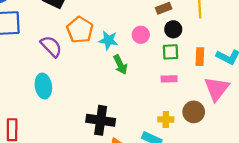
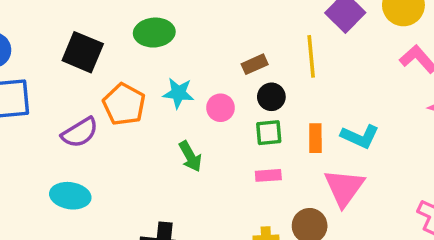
cyan star: (108, 40) -> (178, 93), moved
purple semicircle: (51, 46) -> (80, 133), turned 105
cyan ellipse: (43, 86) -> (70, 196), turned -70

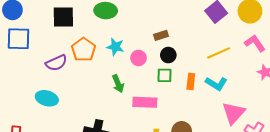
black square: (83, 52) -> (63, 17), turned -30
yellow line: (311, 56) -> (219, 53), moved, turned 65
pink rectangle: (268, 175) -> (145, 102), moved, size x1.6
pink triangle: (344, 188) -> (234, 113), moved

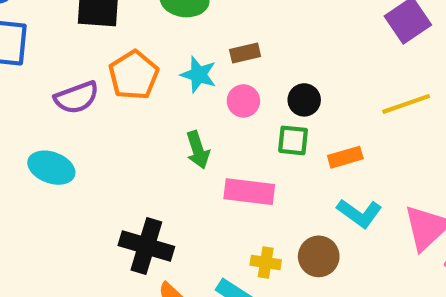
brown rectangle: (161, 35) -> (245, 53), moved
orange rectangle: (191, 82) -> (345, 157), turned 63
cyan L-shape: (216, 84) -> (359, 213), moved

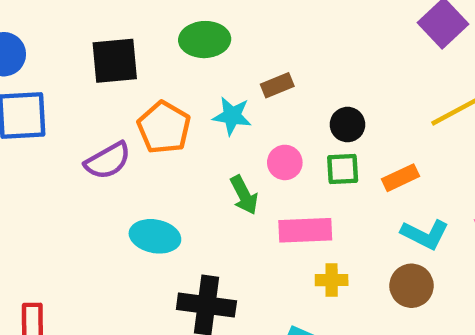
pink circle: (243, 101) -> (285, 162), moved
cyan ellipse: (51, 168) -> (155, 236), moved
brown circle: (319, 256) -> (411, 286), moved
yellow cross: (266, 263) -> (332, 280), moved

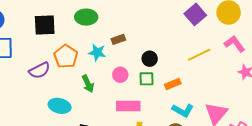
green arrow: (244, 195) -> (88, 84), moved

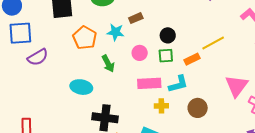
yellow line: (199, 55) -> (213, 43), moved
purple semicircle: (40, 70) -> (38, 57), moved
cyan L-shape: (183, 110) -> (178, 84), moved, turned -40

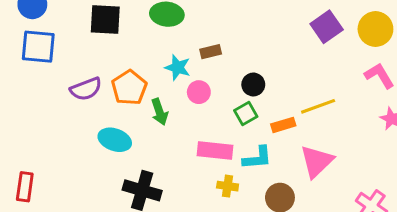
orange pentagon: (85, 38) -> (129, 88), moved
pink circle: (140, 53) -> (199, 92), moved
green square: (166, 56) -> (246, 114), turned -35
purple semicircle: (38, 57) -> (86, 89), moved
pink triangle: (236, 86) -> (317, 161), moved

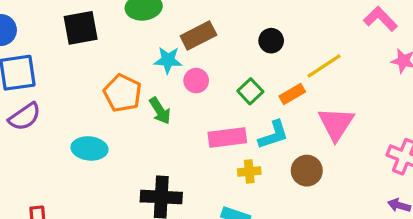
brown rectangle: (211, 52) -> (198, 35), size x1.5
black circle: (253, 85) -> (271, 41), moved
purple semicircle: (86, 89) -> (25, 117), moved
cyan ellipse: (115, 140) -> (89, 148), moved

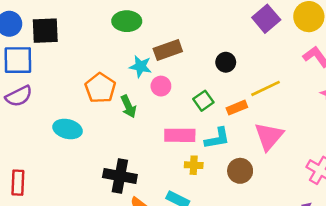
black square: (81, 28) -> (45, 31), moved

